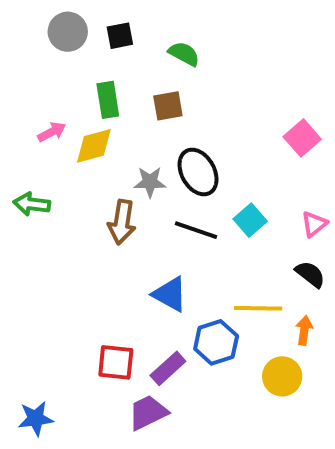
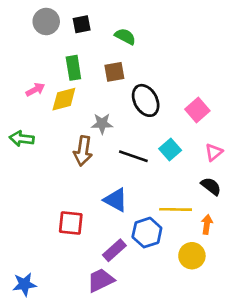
pink square: (302, 138) -> (197, 110), moved
black ellipse: (198, 172) -> (146, 100), moved
red square: (116, 362) -> (71, 223), moved

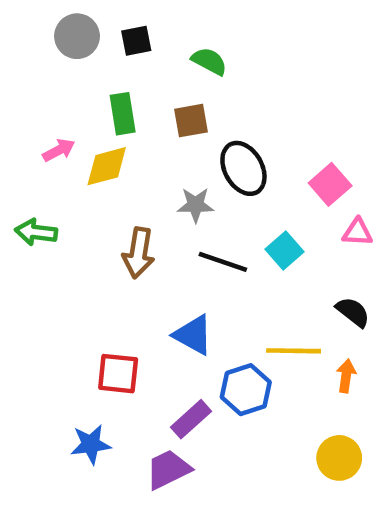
gray star: (102, 124) -> (196, 205), moved
pink triangle: (214, 152) -> (357, 232), moved, turned 42
yellow circle: (192, 256) -> (339, 458), moved
blue star: (24, 284) -> (91, 444), moved

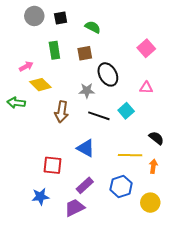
yellow diamond: (107, 166) -> (40, 85), moved, turned 60
pink square: (330, 184) -> (146, 48), moved
pink triangle: (357, 232) -> (146, 88), moved
blue hexagon: (246, 390) -> (121, 186), moved

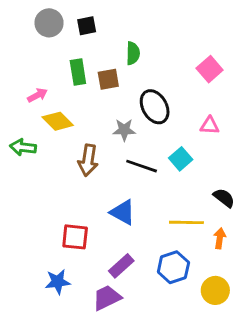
green semicircle: (93, 27) -> (133, 53), moved, turned 63
brown square: (85, 53) -> (108, 79), moved

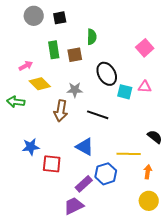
gray star: (124, 130) -> (75, 90), moved
cyan square: (181, 159) -> (125, 92), moved, turned -35
orange arrow: (220, 238) -> (148, 172), moved
blue hexagon: (173, 267) -> (106, 174), moved
blue star: (58, 282) -> (31, 147), moved

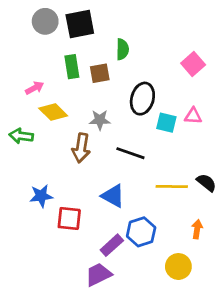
black square: (60, 18) -> (80, 24), size x1.6
black ellipse: (107, 74) -> (142, 99), turned 45
yellow line: (129, 154) -> (172, 187), moved
yellow circle: (149, 201) -> (178, 266), moved

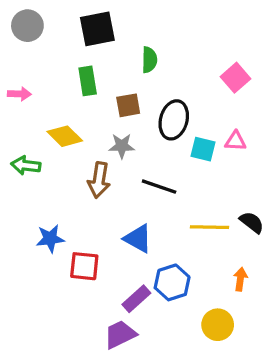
gray circle: (45, 21) -> (27, 26), moved
brown square: (100, 73) -> (128, 105), moved
pink arrow: (35, 88) -> (19, 94), moved, turned 30

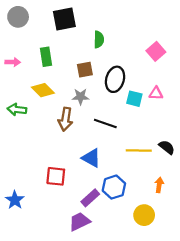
green rectangle: (88, 81) -> (46, 57), moved
blue star: (50, 239) -> (15, 200), moved, turned -30

